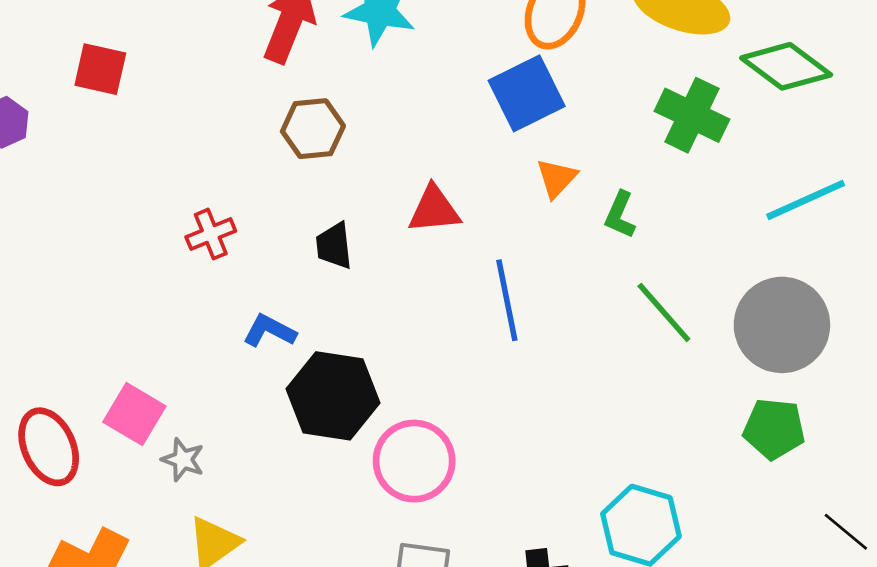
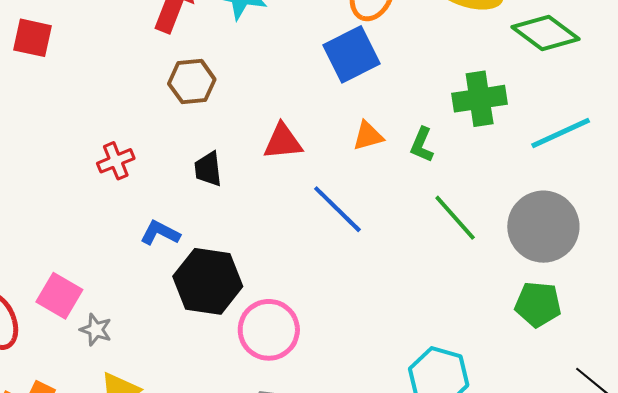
green cross: (692, 115) -> (480, 99), moved, turned -34
orange triangle: (557, 178) -> (368, 136), moved, turned 32
blue line: (507, 300) -> (337, 209), turned -34

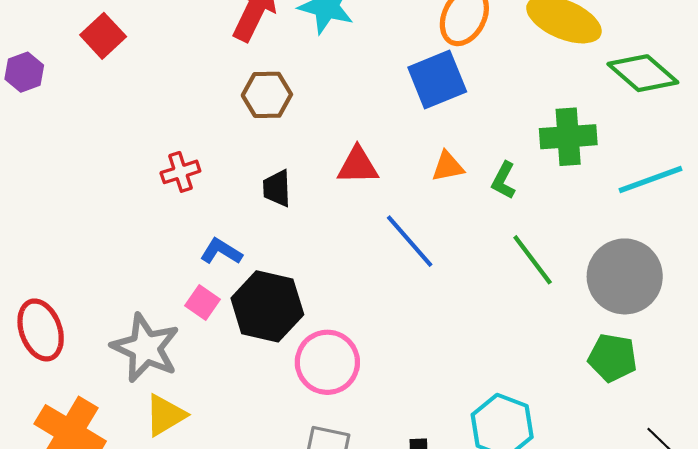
red square: (32, 38) -> (103, 36), turned 30
pink square: (59, 296) -> (203, 303), moved, size x0.7
gray star: (96, 330) -> (146, 348), size x2.0

